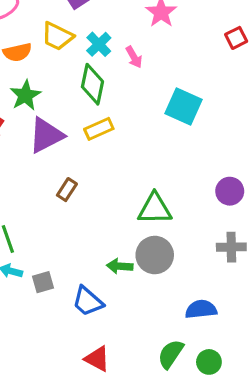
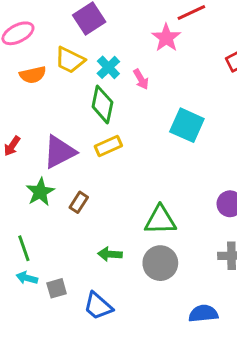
green star: (25, 95) -> (40, 192), moved
green arrow: (120, 266) -> (110, 254), moved

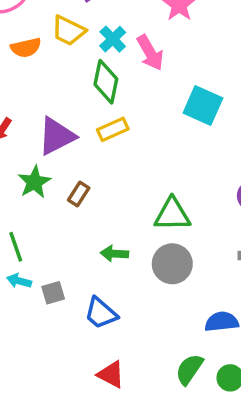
pink arrow: (141, 79) -> (150, 53), size x1.5

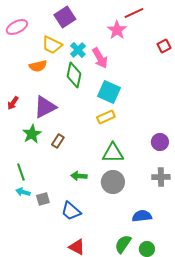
orange semicircle: (26, 48) -> (38, 66), moved
cyan square: (203, 105) -> (109, 92), moved
yellow rectangle: (113, 129) -> (106, 117), moved

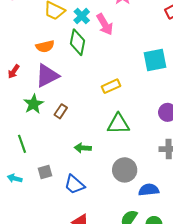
orange semicircle: (38, 66) -> (45, 46), moved
cyan square: (109, 92) -> (155, 60), moved, turned -35
gray circle: (113, 182) -> (125, 170), moved
cyan arrow: (23, 192) -> (15, 178), moved

